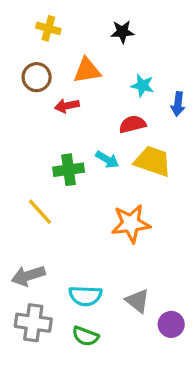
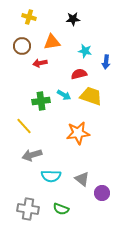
gray arrow: (28, 276) -> (32, 155), moved
gray cross: (33, 323) -> (28, 209), moved
green semicircle: (85, 336) -> (61, 209), moved

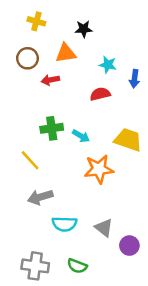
black star: (73, 19) -> (84, 29), moved
cyan arrow: (64, 95) -> (81, 136), moved
yellow trapezoid: (91, 96) -> (128, 140), moved

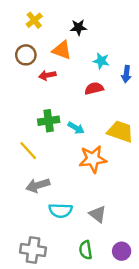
yellow cross: (36, 21) -> (34, 20), turned 35
orange triangle: (66, 53) -> (62, 50), turned 30
purple circle: (129, 246) -> (122, 251), moved
green semicircle: (77, 266) -> (86, 250), moved, turned 60

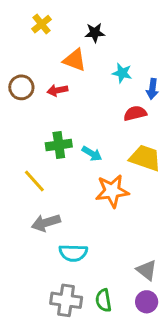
brown circle: (26, 55) -> (21, 87), moved
red semicircle: (94, 88) -> (135, 113), moved
gray triangle: (98, 214) -> (147, 270), moved
gray cross: (33, 250) -> (66, 300), moved

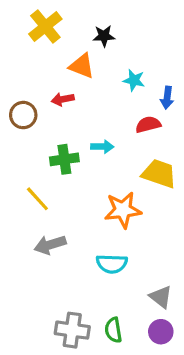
yellow cross: (42, 24) -> (45, 26), size x1.5
brown circle: (21, 87) -> (23, 115), moved
cyan arrow: (92, 154) -> (102, 147), moved, turned -30
cyan semicircle: (73, 253) -> (112, 264), moved

